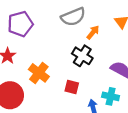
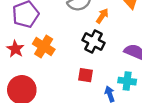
orange cross: (39, 73) -> (44, 47), moved

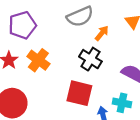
red square: (86, 75) -> (79, 93), size x1.6

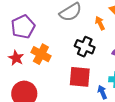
orange arrow: (102, 33) -> (100, 23), moved, turned -56

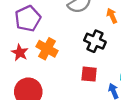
red square: (80, 77) -> (89, 74), size x0.7

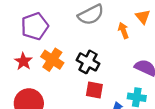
black cross: (95, 41) -> (88, 62), moved

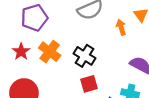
red square: (94, 90) -> (89, 84), turned -30

